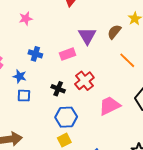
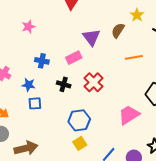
orange line: (127, 60) -> (134, 57), turned -48
black cross: (58, 89) -> (64, 84), moved
pink trapezoid: (110, 106) -> (129, 115), moved

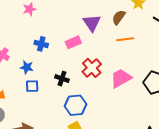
orange line: (134, 57) -> (125, 39), moved
black cross: (64, 84) -> (62, 79), moved
pink trapezoid: (129, 115) -> (121, 78), moved

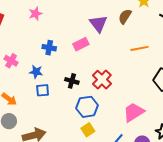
orange line: (125, 39) -> (140, 48), moved
red cross: (92, 68) -> (102, 80), moved
pink trapezoid: (121, 78) -> (134, 112), moved

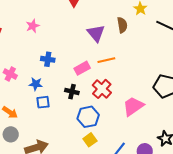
brown semicircle: (125, 16) -> (122, 25), turned 140
pink rectangle: (81, 44) -> (82, 68), moved
orange line: (140, 48) -> (106, 60), moved
pink trapezoid: (134, 112) -> (133, 106), moved

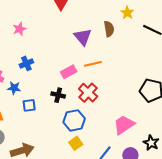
blue cross: (48, 59) -> (26, 63), moved, turned -32
blue star: (36, 84) -> (14, 88), moved
pink trapezoid: (133, 106) -> (124, 125), moved

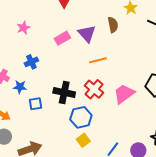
pink rectangle: (69, 72) -> (62, 38), moved
black cross: (58, 95) -> (64, 93), size x1.5
pink trapezoid: (124, 125) -> (124, 94), moved

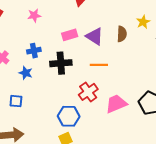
purple triangle: (87, 34) -> (95, 36), turned -30
blue star: (20, 87) -> (26, 73), moved
black cross: (64, 93) -> (61, 63), moved, turned -30
blue square: (35, 104) -> (16, 101), moved

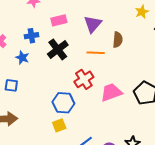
brown semicircle: (122, 34) -> (118, 40), moved
pink rectangle: (70, 35) -> (59, 20), moved
purple triangle: (95, 36) -> (93, 24), turned 36
black cross: (61, 63) -> (58, 49), turned -35

